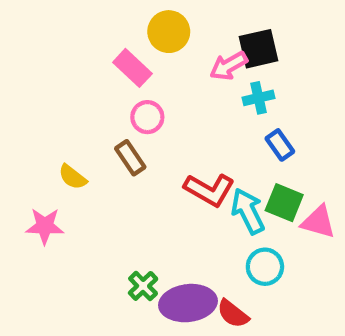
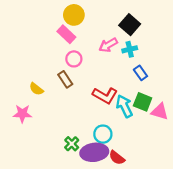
yellow circle: (169, 32) -> (74, 15), moved
black square: (259, 49) -> (130, 25), turned -36
pink arrow: (229, 66) -> (108, 45), moved
cyan circle: (265, 267) -> (103, 134), moved

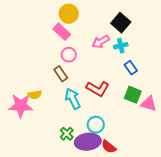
yellow semicircle: (36, 89) -> (35, 95), moved, turned -48
cyan arrow: (124, 106) -> (73, 99), moved
pink star: (22, 114) -> (21, 106), size x1.4

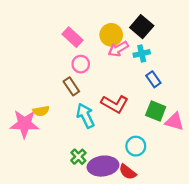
yellow circle: (69, 14) -> (111, 35), moved
cyan circle: (96, 125) -> (136, 146), moved

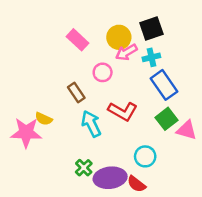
black square: (142, 27) -> (151, 29), turned 30
pink circle: (81, 64) -> (103, 72), moved
blue rectangle: (153, 79) -> (164, 85), size x1.6
yellow semicircle: (41, 111) -> (44, 119), turned 35
green square: (156, 111) -> (166, 119), turned 30

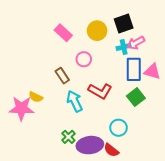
pink arrow: (126, 52) -> (136, 43), moved
blue rectangle: (164, 85) -> (134, 69), turned 35
pink triangle: (187, 130) -> (152, 72), moved

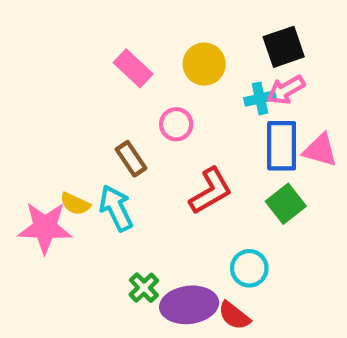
black square: (124, 23) -> (284, 47), moved
red L-shape: (100, 91) -> (211, 191), turned -60
cyan arrow: (75, 101) -> (116, 208), moved

